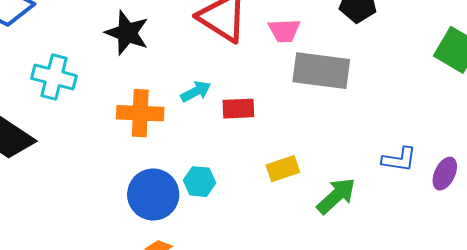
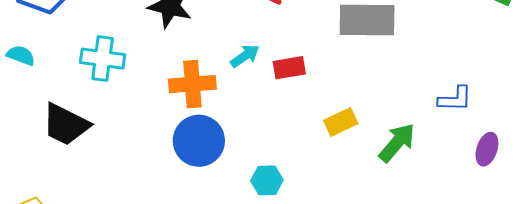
purple ellipse: (445, 174) -> (487, 149), moved
cyan hexagon: (200, 182) -> (267, 180), moved
blue circle: (153, 194) -> (199, 141), moved

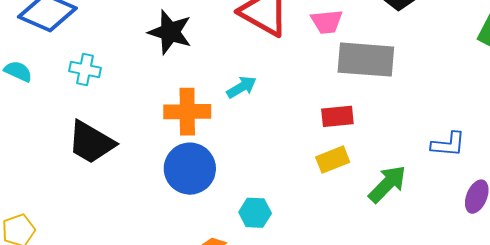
cyan cross: (103, 59) -> (85, 69), moved, size x0.7
red rectangle: (289, 68) -> (337, 116), moved
black trapezoid: (66, 124) -> (91, 142), moved

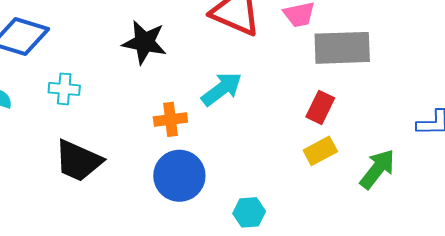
cyan arrow: (242, 87) -> (222, 89), size x1.4
orange cross: (187, 112) -> (170, 119), size x0.7
red rectangle: (337, 116) -> (320, 107), turned -52

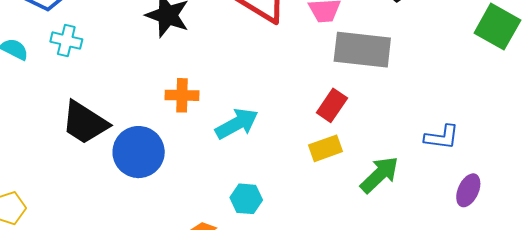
cyan cross: (64, 89) -> (66, 41), moved
cyan arrow: (222, 89) -> (237, 124), moved
blue circle: (179, 176) -> (139, 152), moved

